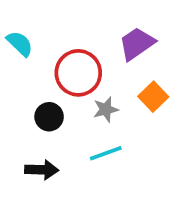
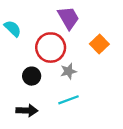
purple trapezoid: (137, 44) -> (68, 18), moved, turned 95
orange square: (153, 97) -> (99, 44), moved

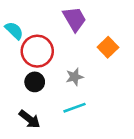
red circle: (51, 48) -> (37, 51), moved
black arrow: (27, 110) -> (30, 119), turned 36

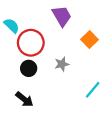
cyan line: (75, 108) -> (93, 90), moved, turned -30

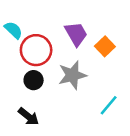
purple trapezoid: (62, 16) -> (76, 34), moved
gray star: (62, 64) -> (72, 75), size x1.6

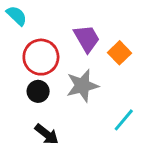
cyan semicircle: (13, 30) -> (17, 16), moved
black arrow: (29, 116) -> (47, 134), moved

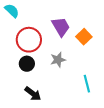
gray star: (82, 86) -> (58, 60), size x0.7
cyan line: (124, 120) -> (87, 84), turned -54

